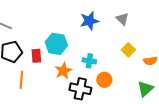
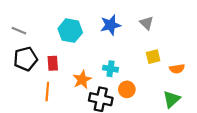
cyan hexagon: (56, 44) -> (70, 31), moved
yellow square: (128, 50) -> (153, 57), turned 32
orange line: (21, 80) -> (47, 92), moved

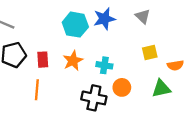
cyan hexagon: (70, 31) -> (75, 25), moved
orange star: (82, 80) -> (73, 61), moved
green triangle: (172, 99) -> (161, 89), moved, turned 30

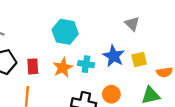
blue star: (104, 19) -> (114, 56), moved, turned -30
cyan cross: (104, 65) -> (86, 64), moved

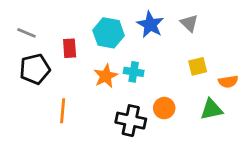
blue star: (114, 56) -> (150, 25), moved
red rectangle: (33, 66) -> (70, 48), moved

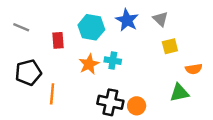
yellow square: (198, 66) -> (170, 46), moved
black pentagon: (35, 69) -> (28, 73), moved
orange circle: (164, 108) -> (137, 106), moved

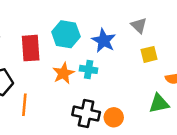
blue star: (127, 20) -> (104, 41), moved
red rectangle: (58, 40) -> (31, 48), size x1.5

